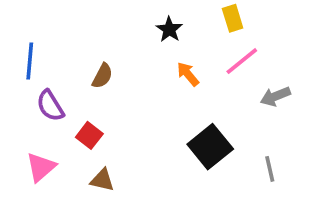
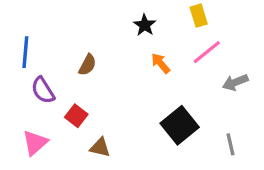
brown triangle: (102, 180) -> (100, 148), moved

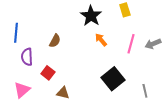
black star: (145, 25) -> (91, 16), size x1.5
pink line: (207, 52) -> (131, 44), moved, turned -36
gray arrow: (235, 82) -> (153, 44), moved
purple semicircle: (43, 90) -> (27, 57), turned 30

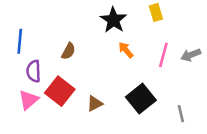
red square: (48, 73) -> (60, 91), size x1.6
pink triangle: (22, 90) -> (29, 100), moved
brown triangle: (63, 93) -> (95, 104), moved, turned -40

